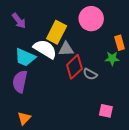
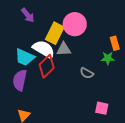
pink circle: (91, 19) -> (75, 24), moved
purple arrow: (19, 21) -> (28, 15), moved
red diamond: (74, 67) -> (47, 66), moved

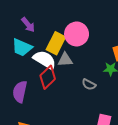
cyan trapezoid: (25, 57) -> (22, 47), moved

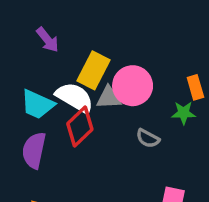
pink circle: (77, 34) -> (133, 86), moved
cyan trapezoid: (22, 47) -> (37, 104), moved

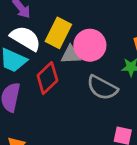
white semicircle: (75, 98) -> (26, 38), moved
gray semicircle: (148, 138) -> (102, 88), size x1.6

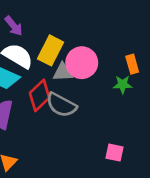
gray semicircle: (102, 88) -> (61, 105), moved

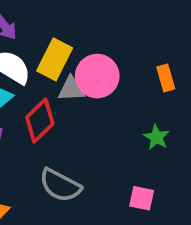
green star: (123, 84) -> (156, 137), moved, turned 30
gray semicircle: (61, 105) -> (60, 185), moved

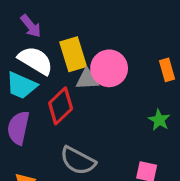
yellow rectangle: (55, 59) -> (73, 54), turned -44

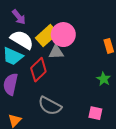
yellow rectangle: (73, 54) -> (47, 36), turned 65
pink circle: (109, 68) -> (63, 35), moved

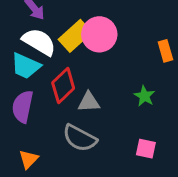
gray triangle: (56, 52) -> (89, 102), moved
green star: (104, 79) -> (144, 96), moved

